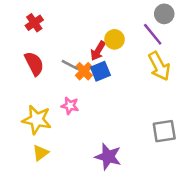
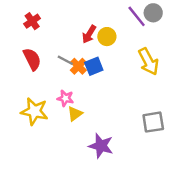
purple line: (153, 34) -> (137, 16), moved
red arrow: (98, 51) -> (89, 34), moved
yellow triangle: (41, 153) -> (75, 114), moved

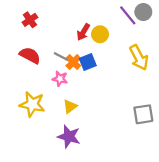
red semicircle: (32, 59) -> (30, 55), turned -35
pink star: (65, 98) -> (60, 79), moved
purple star: (101, 146) -> (69, 136), moved

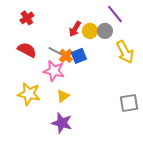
gray circle: (143, 12) -> (105, 31), moved
pink star: (60, 79) -> (54, 71), size x1.5

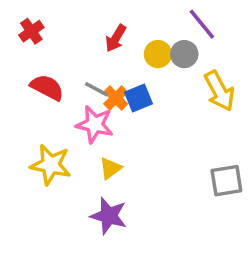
red cross: (27, 18) -> (31, 31), moved
red arrow: (75, 29) -> (116, 38), moved

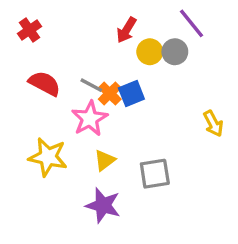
red arrow: (116, 38) -> (126, 30), moved
yellow arrow: (219, 91) -> (213, 124), moved, size x0.7
pink star: (95, 124) -> (90, 119), turned 30
gray square: (226, 181) -> (155, 174), moved

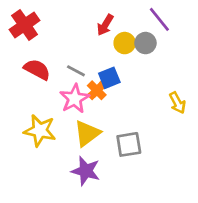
red cross: (30, 30) -> (25, 25), size x1.5
orange cross: (110, 93) -> (97, 90), moved
yellow triangle: (105, 160) -> (87, 133), size x1.5

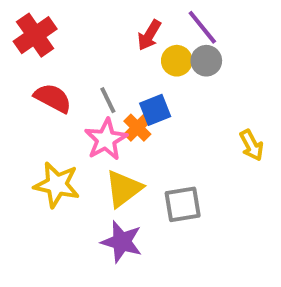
purple line: (159, 19) -> (202, 27), moved
gray line: (76, 71) -> (108, 100), turned 36

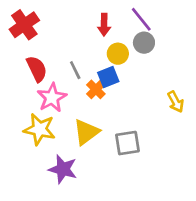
red arrow: (149, 35) -> (104, 25), turned -30
yellow circle: (177, 61) -> (118, 54), moved
red semicircle: (53, 98) -> (37, 69), turned 36
pink star: (106, 139) -> (52, 98), moved
purple star: (122, 242) -> (63, 169), moved

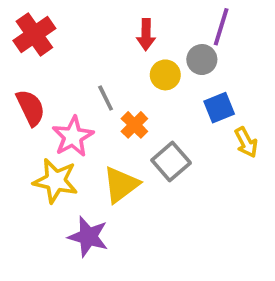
purple line: (141, 19) -> (221, 27), moved, turned 56
red semicircle: (37, 69) -> (31, 108), moved
blue square: (108, 77) -> (219, 108), moved
gray square: (127, 143) -> (171, 162), moved, turned -32

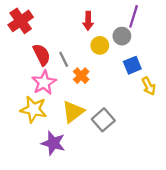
red semicircle: (31, 108) -> (42, 55), moved
gray square: (171, 162) -> (103, 120), moved

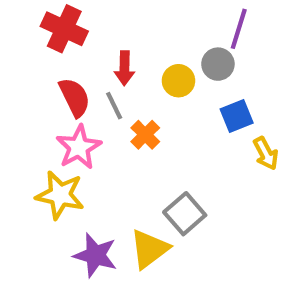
red cross: (21, 21) -> (64, 29), moved, turned -30
red arrow: (88, 21) -> (124, 68), moved
yellow triangle: (73, 112) -> (149, 249), moved

